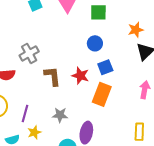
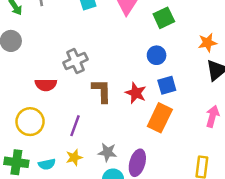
green square: (98, 12) -> (164, 18), turned -30
purple line: (25, 114) -> (75, 126), moved
gray star: (60, 115) -> (107, 152), moved

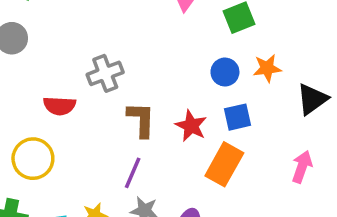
orange star: (207, 43) -> (267, 68), moved
purple line: (75, 126) -> (133, 173), moved

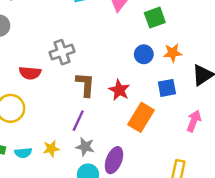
blue square: (237, 117) -> (167, 88), moved

